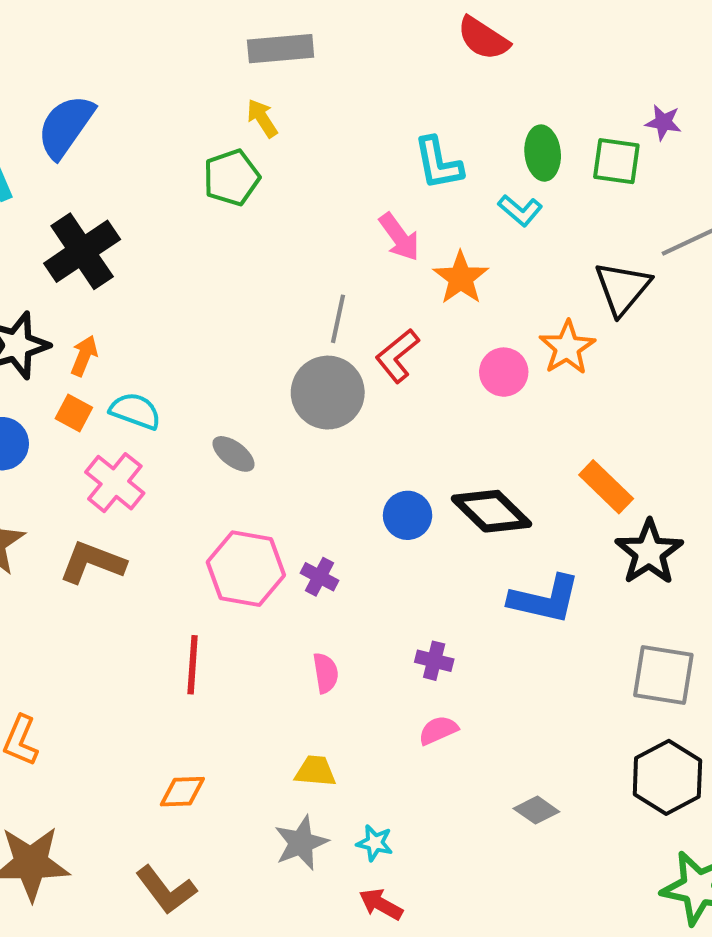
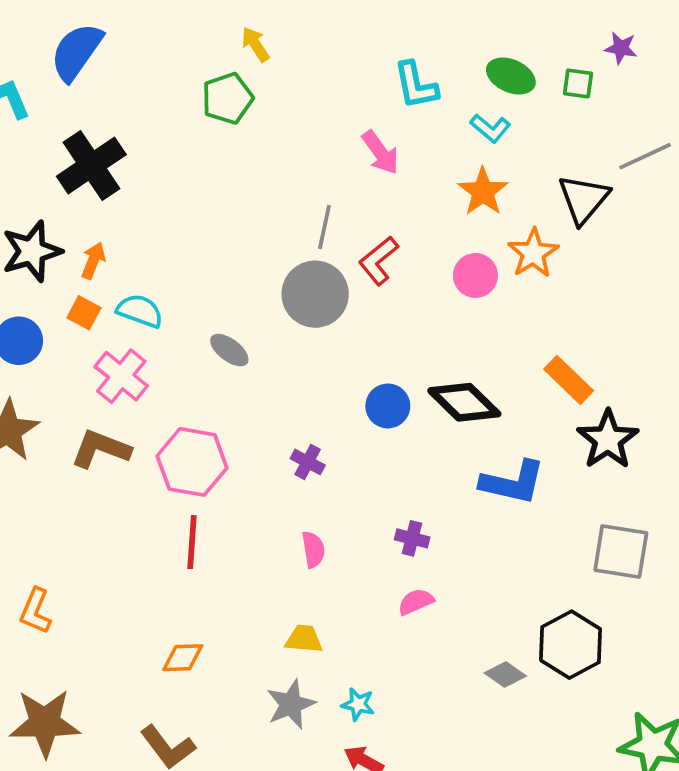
green ellipse: (543, 153) -> (511, 76), turned -60
green square: (616, 161) -> (578, 83), size x0.7
orange star: (461, 278) -> (483, 192), moved
pink hexagon: (246, 569) -> (192, 462), moved
black hexagon: (667, 777) -> (571, 645), moved

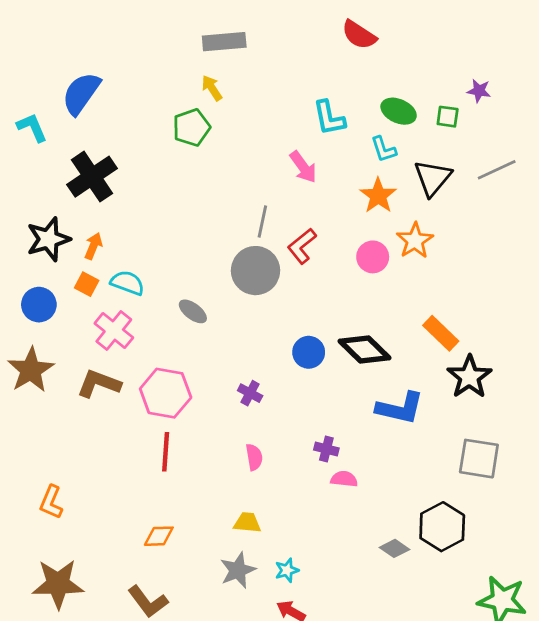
cyan L-shape: (490, 128) -> (384, 149), turned 32
black triangle: (584, 199) -> (433, 178), moved
pink semicircle: (416, 602) -> (344, 479), moved, turned 30
cyan star: (358, 704) -> (287, 570), turned -30

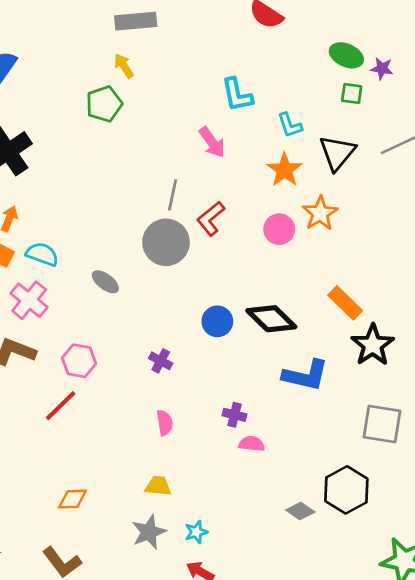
green ellipse: (399, 111) -> (346, 55), moved
pink hexagon: (166, 393) -> (79, 361), size x0.7
red line: (166, 452) -> (61, 406), moved, turned 42

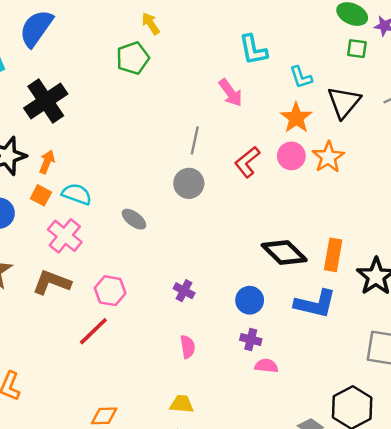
red L-shape: (211, 219) -> (247, 162), moved
pink circle: (279, 229) -> (291, 156), moved
gray circle: (166, 242) -> (189, 183), size x0.7
orange rectangle: (345, 303) -> (333, 255), moved, turned 56
blue circle: (217, 321) -> (250, 300), moved

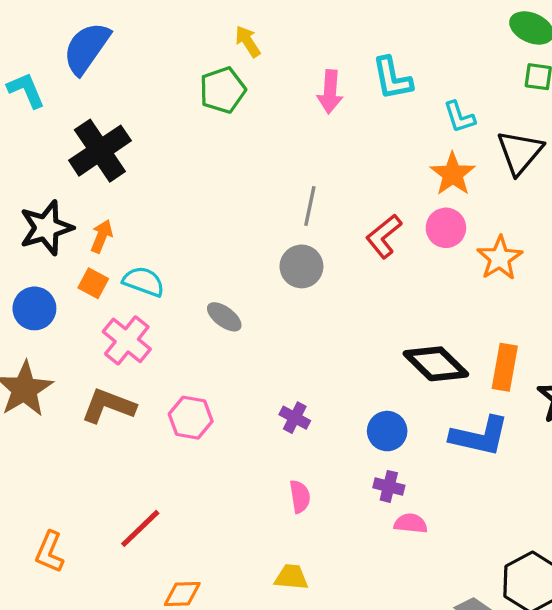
pink arrow: (231, 93) -> (330, 92), moved, turned 40
orange star: (328, 157) -> (500, 258), moved
red line: (93, 331) -> (140, 528), moved

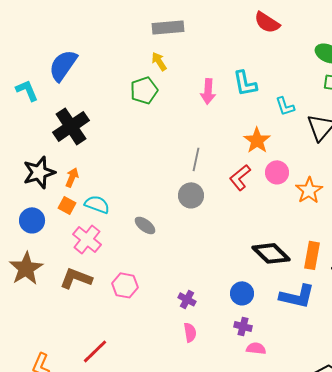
orange star: (453, 174) -> (257, 140), moved
purple cross: (295, 418) -> (187, 299), moved

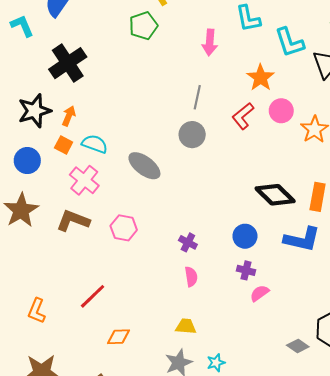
pink arrow: (208, 91) -> (210, 42), moved
cyan L-shape: (285, 106) -> (290, 42), size x1.5
gray ellipse: (145, 225) -> (144, 166), size x1.5
pink semicircle: (256, 348) -> (259, 293), turned -42

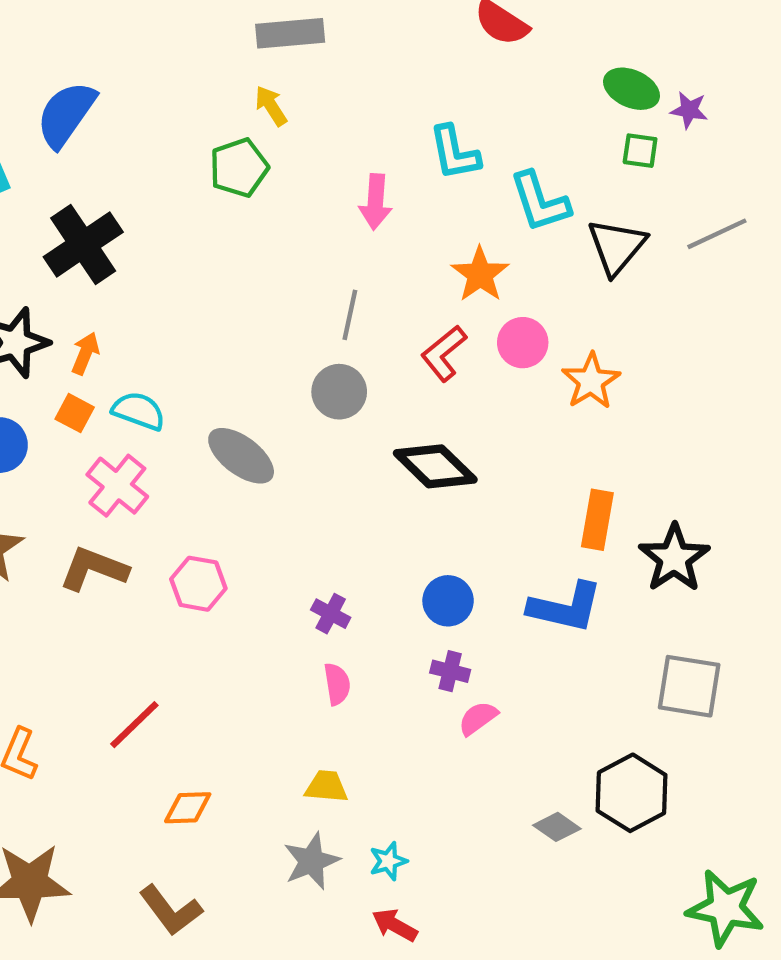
black diamond: (275, 195) -> (435, 466), moved

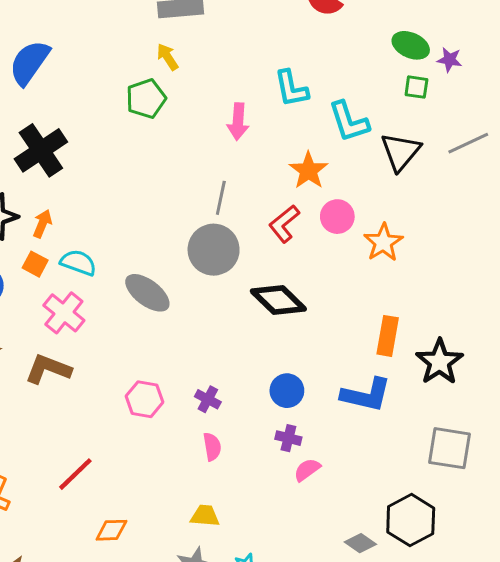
gray circle: (339, 392) -> (214, 250), size x1.4
pink hexagon: (198, 584) -> (145, 399), moved

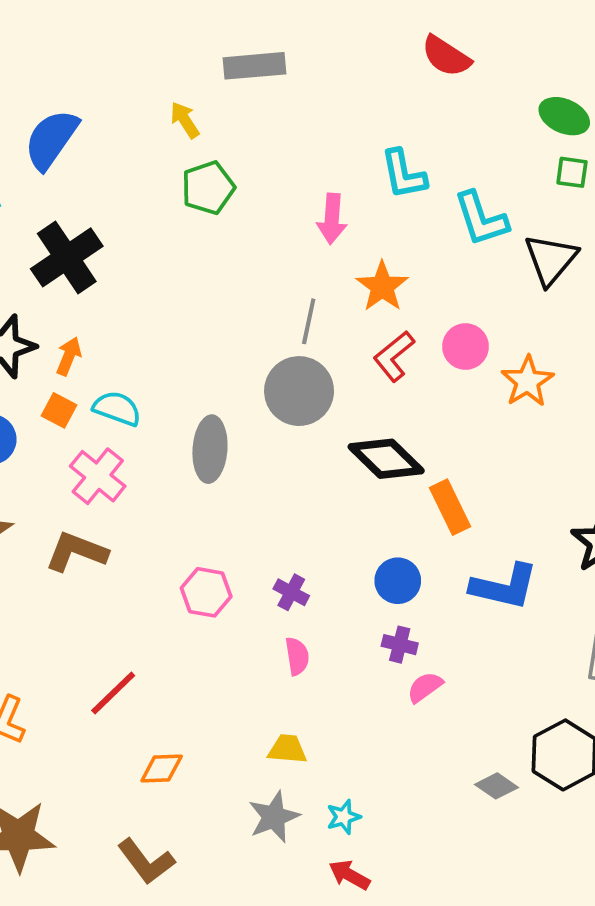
yellow arrow: (168, 57) -> (185, 120), moved
orange star: (309, 170) -> (382, 286), moved
gray ellipse: (147, 293) -> (210, 449), turned 57
orange rectangle: (388, 336) -> (450, 507), moved, turned -36

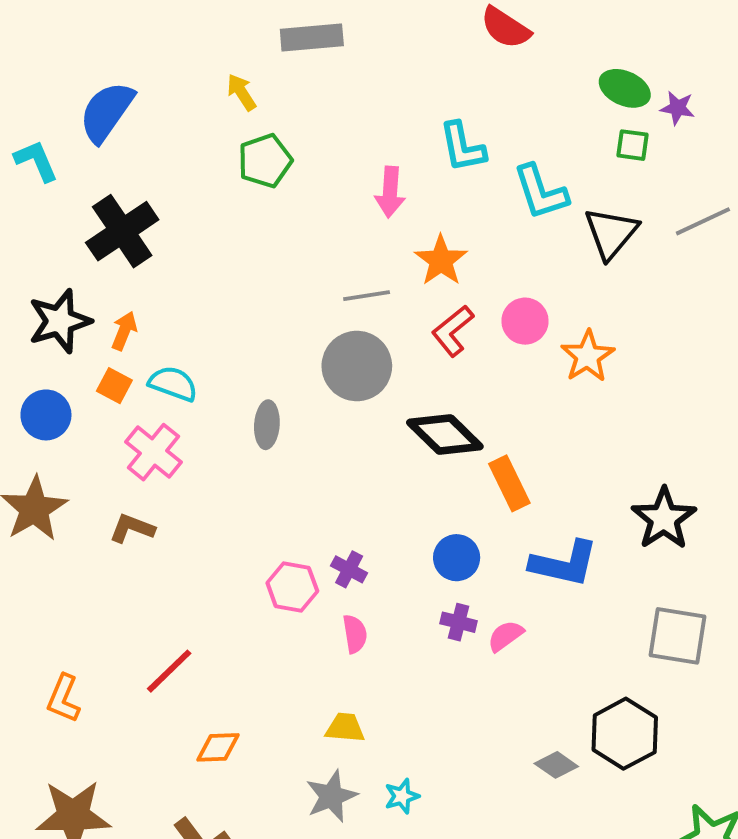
gray line: (309, 321) -> (367, 296), turned 69
gray ellipse: (210, 449) -> (267, 425), size x0.7
brown L-shape: (76, 552) -> (132, 528), size x0.7
pink hexagon: (206, 592) -> (292, 587), moved
pink semicircle: (425, 687) -> (505, 636), moved

